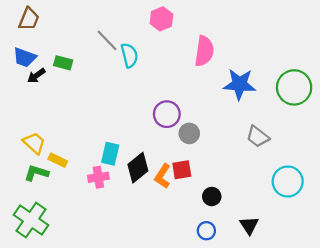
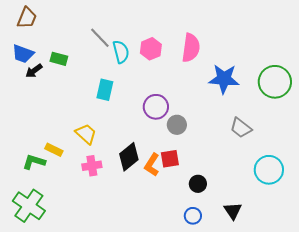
pink hexagon: (161, 19) -> (151, 49), moved
yellow trapezoid: (34, 143) -> (86, 134), moved
cyan rectangle: (110, 154) -> (105, 90), moved

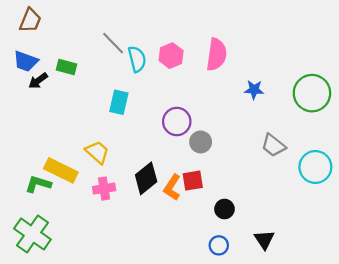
blue star: (224, 79) -> (254, 90), size x0.6
yellow rectangle: (54, 150) -> (61, 170), size x1.6
cyan circle: (269, 170) -> (315, 167), moved

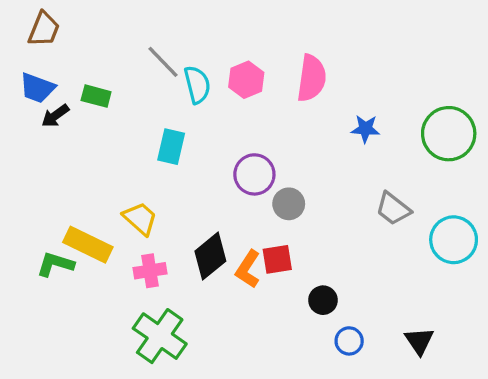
green cross: (32, 234) -> (160, 336), moved
black triangle: (264, 240) -> (419, 341), moved
blue circle: (219, 245) -> (349, 341), moved

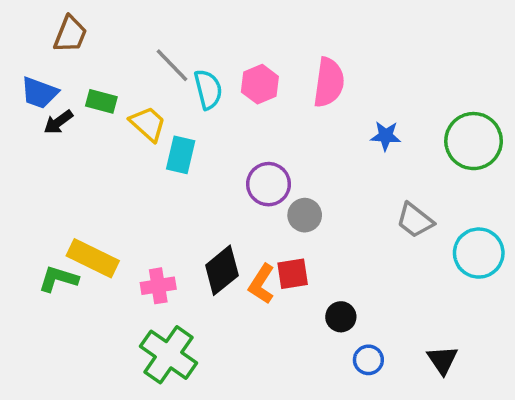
brown trapezoid: (44, 29) -> (70, 34), moved
yellow trapezoid: (140, 219) -> (148, 124), moved

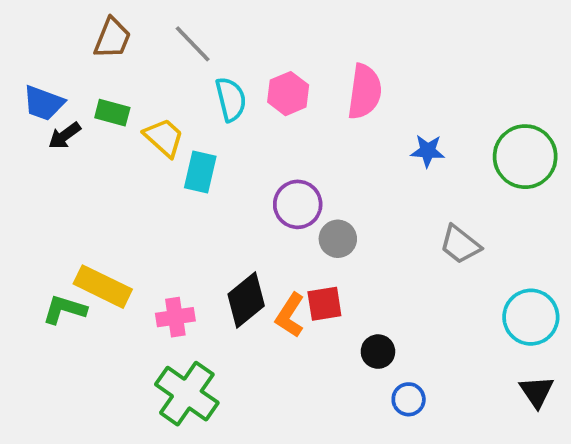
brown trapezoid: (70, 34) -> (112, 38), moved
gray line: (172, 65) -> (193, 44), moved
cyan circle: (479, 253) -> (531, 317), moved
black triangle: (443, 360) -> (537, 392), moved

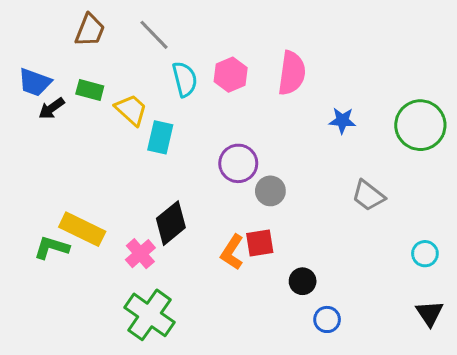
black diamond: (246, 300) -> (171, 223), moved
pink cross: (175, 317) -> (140, 254), turned -32
cyan circle: (531, 317) -> (425, 254), size x0.6

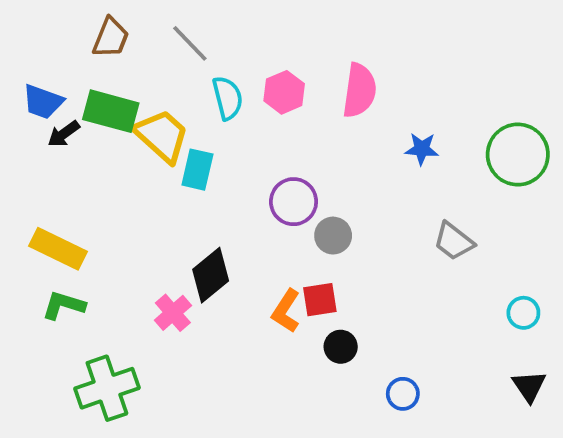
green rectangle: (90, 90) -> (111, 111), size x1.6
yellow trapezoid: (131, 110) -> (162, 136), size x1.4
yellow rectangle: (82, 229) -> (58, 249), moved
black circle: (303, 281) -> (341, 347), moved
green cross: (150, 315) -> (107, 388), moved, turned 36

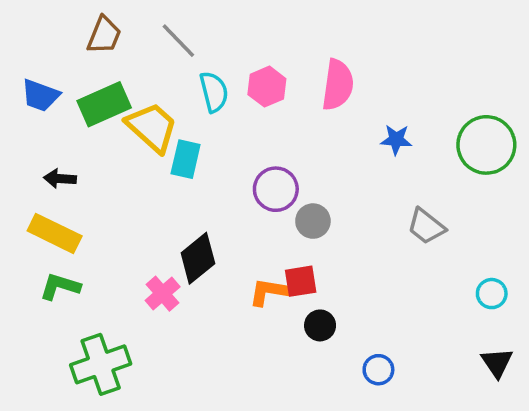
green rectangle: (111, 111) -> (104, 104), turned -39
black arrow: (64, 134) -> (60, 179), moved, turned 40
orange L-shape: (286, 311) -> (269, 292), turned 66

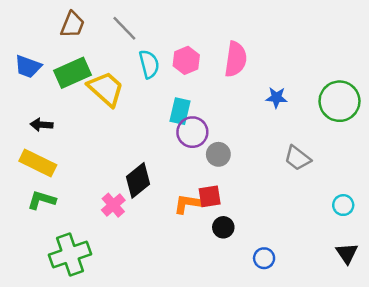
cyan rectangle: (186, 159) -> (180, 111), moved

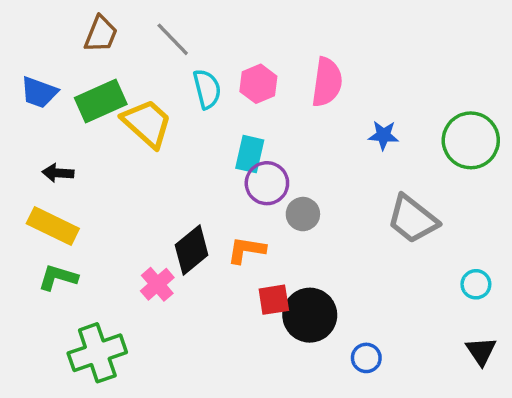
gray trapezoid: (297, 158) -> (413, 219), size x1.4
red square: (210, 196) -> (274, 300), moved
orange L-shape: (187, 204) -> (246, 250), moved
black circle: (223, 227) -> (310, 315), size x1.8

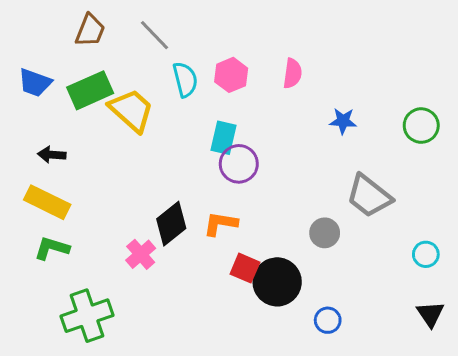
pink semicircle: (327, 82) -> (292, 73), size x0.7
green circle: (471, 140) -> (421, 126), size x0.7
gray circle: (303, 214) -> (325, 233), moved
red square: (274, 300) -> (245, 268), turned 32

